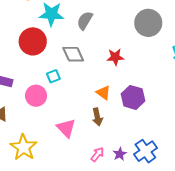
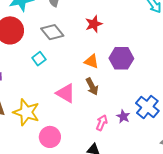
pink circle: (36, 96) -> (50, 137), moved
pink triangle: (66, 128) -> (66, 93), moved
yellow star: (23, 147) -> (26, 112), moved

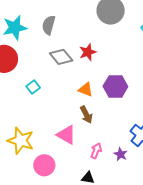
gray diamond: (52, 32) -> (61, 57), moved
pink triangle: (66, 93) -> (66, 135), moved
purple star: (123, 116) -> (121, 154), moved

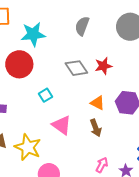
gray semicircle: (49, 25) -> (82, 26), moved
pink triangle: (66, 135) -> (62, 125), moved

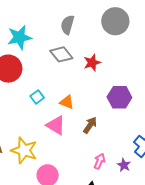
gray diamond: (76, 68) -> (61, 54), moved
orange triangle: (98, 103) -> (67, 102), moved
brown arrow: (96, 128) -> (90, 125), turned -120

